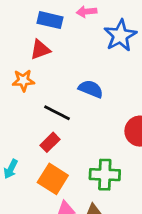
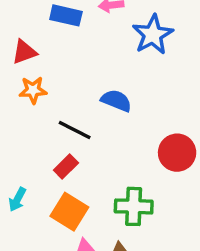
red triangle: (40, 50) -> (24, 52), moved

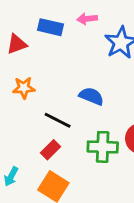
red triangle: (24, 52) -> (17, 44), moved
green cross: (134, 206) -> (103, 147), moved

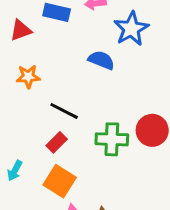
blue semicircle: (91, 96) -> (101, 60), moved

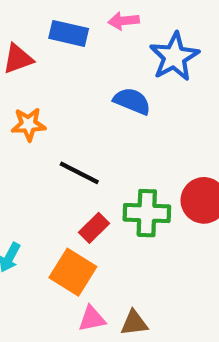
red rectangle: (57, 142) -> (94, 228), moved

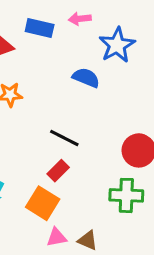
black line: (79, 173) -> (64, 138), moved
green cross: (147, 213) -> (126, 195), moved
brown triangle: (134, 323) -> (88, 240), turned 30

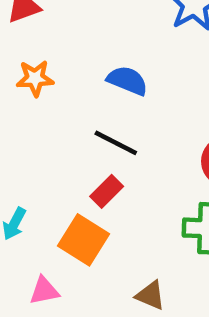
blue semicircle: (86, 78) -> (127, 81), moved
pink triangle: (57, 237) -> (44, 291), moved

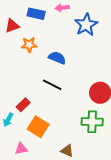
orange star: (35, 78) -> (29, 45), moved
red rectangle: (107, 191) -> (23, 105), moved

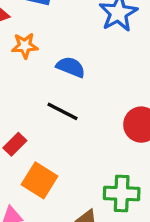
green cross: (92, 122) -> (122, 193), moved

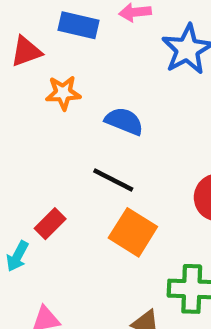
orange square: (40, 180) -> (133, 232), moved

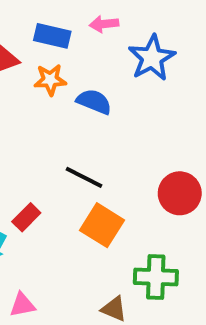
orange star: (63, 93) -> (50, 80), moved
blue semicircle: (124, 121) -> (94, 102), moved

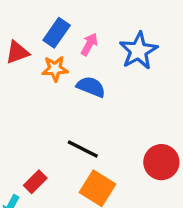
pink arrow: (104, 24) -> (89, 44), moved, turned 125
blue rectangle: (52, 36) -> (57, 33), turned -68

